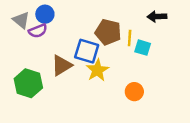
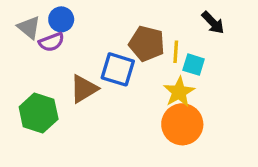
black arrow: (157, 17) -> (213, 23), turned -132
yellow star: (97, 70) -> (179, 92), moved
orange circle: (134, 92) -> (182, 124), size x1.6

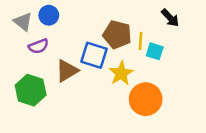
purple semicircle: (52, 42) -> (38, 46), moved
yellow star: (179, 92) -> (121, 73), moved

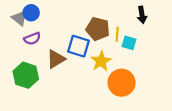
blue circle: (49, 15) -> (31, 13), moved
black arrow: (170, 18) -> (142, 15), turned 35

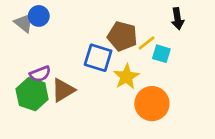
yellow line: (117, 34) -> (147, 43), turned 48
purple semicircle: (32, 39) -> (40, 74), moved
brown triangle: (56, 59) -> (63, 90), moved

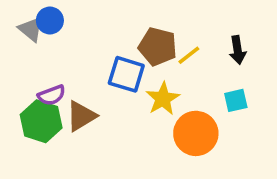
black arrow: (178, 19) -> (238, 50), moved
cyan square: (161, 54) -> (236, 100), moved, turned -30

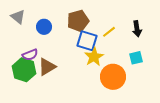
blue circle: (50, 20) -> (44, 27), moved
brown pentagon: (158, 47) -> (78, 21), moved, turned -30
blue square: (126, 74) -> (87, 41), moved

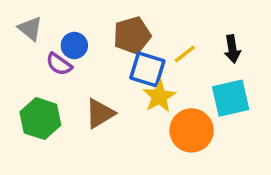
purple semicircle: (30, 55) -> (59, 64), moved, turned 56
cyan square: (136, 58) -> (231, 98), size x1.6
brown triangle: (47, 67) -> (100, 113), moved

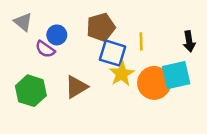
black arrow: (232, 49) -> (189, 41), moved
yellow line: (185, 54) -> (141, 41), turned -54
orange circle: (192, 130) -> (154, 83), moved

